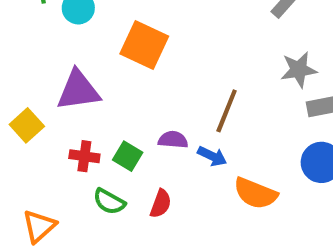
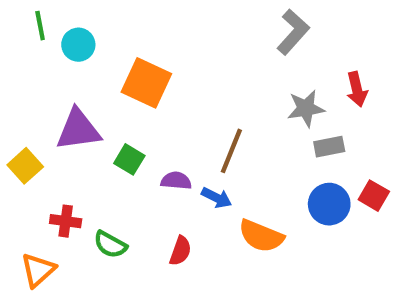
red cross: (84, 156) -> (66, 221), moved
green square: (128, 156) -> (129, 159), moved
red semicircle: (161, 204) -> (180, 251), moved

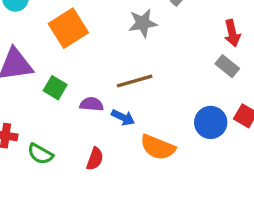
orange square: (146, 83) -> (68, 28), turned 33
gray star: (306, 108) -> (143, 23), moved
gray rectangle: (329, 147) -> (227, 66), moved, turned 50
brown line: (231, 151) -> (135, 81), turned 52

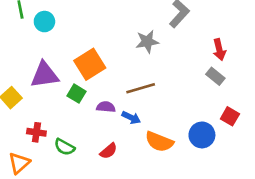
orange square: (68, 28) -> (90, 64), moved
blue circle: (211, 122) -> (202, 135), moved
red semicircle: (95, 159) -> (109, 151), turned 30

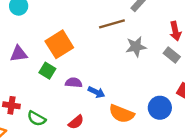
gray star: (147, 42) -> (136, 47), moved
purple triangle: (44, 75) -> (19, 54), size x0.7
brown line: (141, 88) -> (112, 24), moved

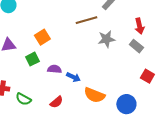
orange square: (59, 44) -> (42, 37), size x0.7
green square: (47, 71) -> (32, 59), turned 32
blue circle: (160, 108) -> (126, 104), moved

